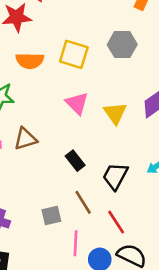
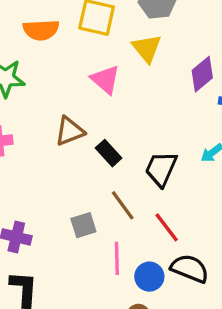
yellow triangle: (115, 113) -> (147, 48), moved
brown triangle: (25, 139) -> (70, 131), moved

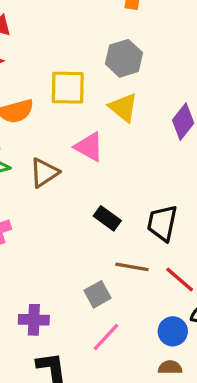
brown triangle: (70, 131) -> (44, 173), moved
brown line: (123, 205) -> (132, 267), turned -32
pink line: (117, 258) -> (106, 337), moved, turned 56

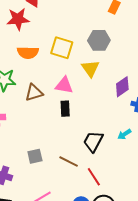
pink triangle: (89, 147) -> (64, 85), turned -36
black rectangle: (107, 218) -> (65, 109), moved, turned 35
gray square: (97, 294) -> (35, 156), moved

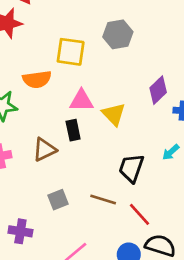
orange semicircle: (28, 53) -> (37, 79), moved
yellow triangle: (90, 68) -> (114, 114), moved
brown triangle: (34, 93) -> (44, 150), moved
black rectangle: (65, 109) -> (73, 130), moved

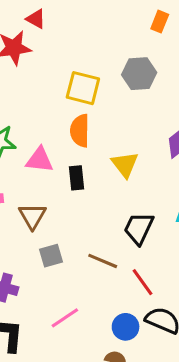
orange semicircle: (37, 79) -> (80, 131), moved, turned 92
pink triangle: (81, 101) -> (39, 160), moved
brown triangle: (44, 150) -> (32, 216), moved, turned -40

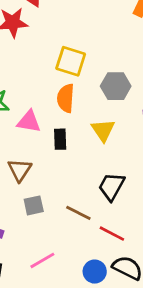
gray hexagon: (139, 74) -> (116, 86), moved
red line: (142, 282) -> (112, 234), turned -30

